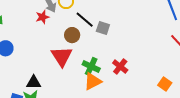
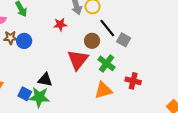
red star: (42, 17) -> (60, 24), moved
green cross: (91, 66) -> (107, 63), moved
red cross: (120, 66) -> (133, 81), turned -35

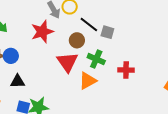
red star: (60, 24) -> (42, 32), size x1.6
black triangle: (45, 80) -> (18, 81), moved
orange triangle: (103, 90) -> (88, 81), moved

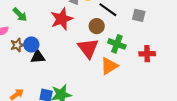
gray square: (107, 32) -> (139, 15), moved
black triangle: (18, 81) -> (38, 57), moved

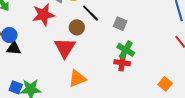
green cross: (117, 44) -> (126, 50), moved
orange triangle: (109, 66) -> (77, 78), moved

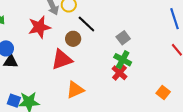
gray square: (120, 24) -> (123, 38), moved, turned 32
red triangle: (65, 48) -> (62, 60), turned 40
red cross: (122, 63) -> (119, 73), turned 35

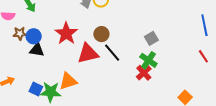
black line: (86, 24) -> (112, 53), moved
red star: (39, 27) -> (66, 33), moved, turned -30
orange triangle: (75, 90) -> (68, 81), moved

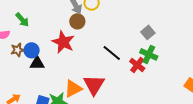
brown circle: (101, 34) -> (77, 21), moved
red triangle: (88, 53) -> (94, 85), moved, turned -35
red cross: (144, 73) -> (137, 65), moved

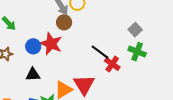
blue circle: (32, 50) -> (33, 46), moved
black triangle: (37, 63) -> (33, 75), moved
red cross: (137, 65) -> (112, 64), moved

